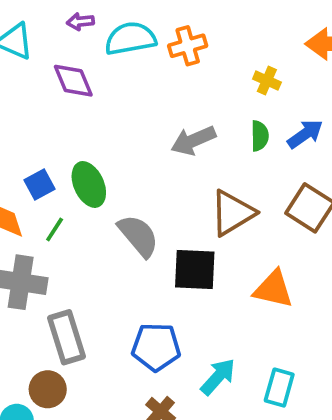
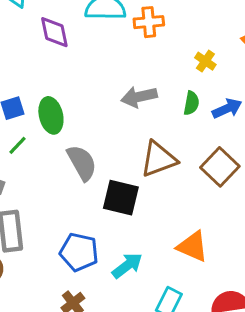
orange triangle: (273, 289) -> (193, 246), moved
cyan arrow: (218, 377) -> (127, 265), moved

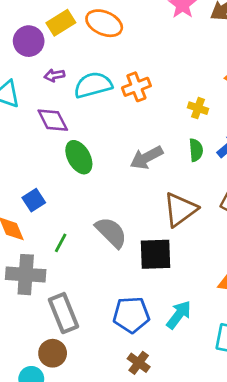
green ellipse: (51, 115) -> (79, 157), moved
green line: (18, 145) -> (61, 243), moved

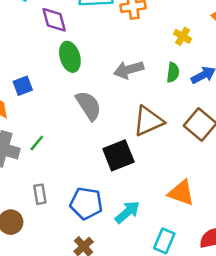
gray semicircle: (111, 232) -> (89, 106), moved
green line: (61, 243) -> (37, 143), moved
black square: (156, 254) -> (118, 155), turned -32
gray rectangle: (63, 313) -> (40, 194), moved, size x0.6

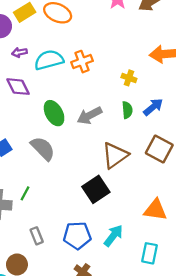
green ellipse: (70, 57) -> (54, 113), moved
gray semicircle: (89, 106) -> (43, 148), moved

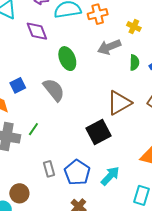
yellow cross: (129, 78) -> (134, 27), moved
gray arrow: (89, 116) -> (109, 47), moved
blue pentagon: (77, 235) -> (77, 172), turned 30
gray rectangle: (37, 236) -> (49, 169), moved

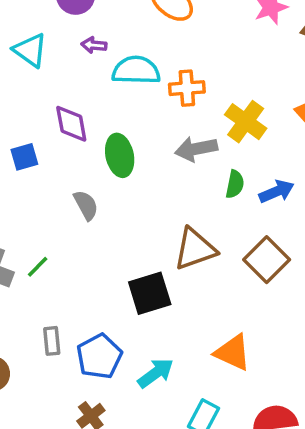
yellow cross: (134, 27) -> (246, 122), size x1.6
purple diamond: (37, 31) -> (71, 124), moved
blue square: (18, 85) -> (24, 157), moved
gray semicircle: (54, 90) -> (86, 205), size x0.7

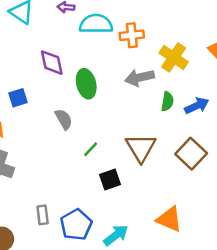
blue square: (24, 157) -> (18, 98), moved
brown triangle: (195, 249) -> (141, 148), turned -40
green line: (38, 267) -> (91, 149), moved
black square: (150, 293) -> (110, 179), size x0.7

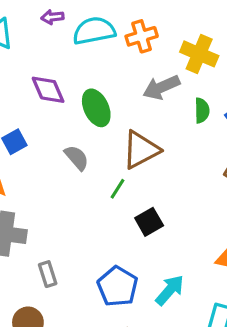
brown triangle: (141, 148) -> (141, 150), moved, turned 44
gray rectangle: (43, 215) -> (48, 274), moved

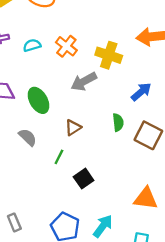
cyan semicircle: (94, 31) -> (32, 45), size x0.6
orange cross: (142, 36) -> (66, 46), turned -30
green semicircle: (202, 111) -> (118, 122), moved
brown triangle: (141, 150) -> (73, 128), size x0.6

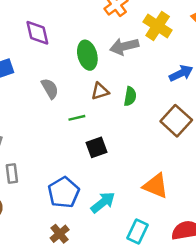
green ellipse: (38, 100) -> (87, 55), moved
green semicircle: (118, 122) -> (130, 96), moved
green line: (59, 157) -> (77, 118), turned 35

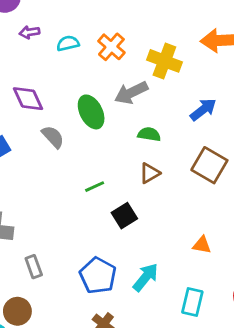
gray semicircle: (50, 89) -> (53, 137), moved
brown triangle: (100, 91) -> (150, 173), moved
green semicircle: (130, 96) -> (149, 134), moved, turned -78
orange triangle: (156, 186) -> (202, 245), size x0.6

